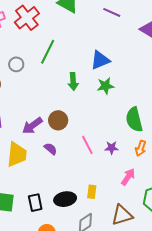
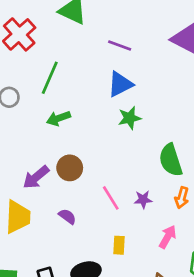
purple line: (112, 12) -> (120, 45), moved
green arrow: (73, 82) -> (59, 118), moved, turned 78
purple semicircle: (51, 149) -> (67, 216), moved
yellow rectangle: (92, 192) -> (119, 245), moved

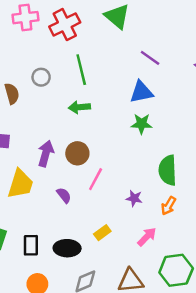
green line: (50, 78) -> (81, 70), turned -52
purple arrow: (36, 177) -> (46, 153), turned 130
pink line: (111, 198) -> (96, 179), moved, turned 45
yellow rectangle: (119, 245) -> (102, 233), turned 35

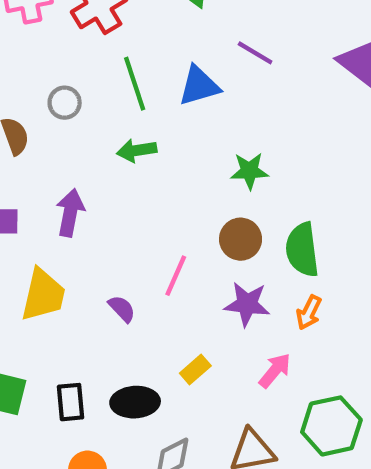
blue triangle: (141, 92) -> (199, 86), moved
purple arrow: (46, 153) -> (70, 213), moved
brown circle: (77, 153) -> (241, 239), moved
purple star: (134, 198) -> (247, 304), size x1.5

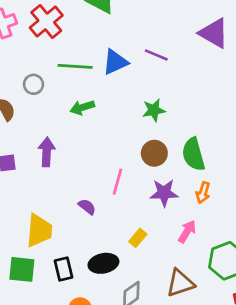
purple line: (255, 53) -> (156, 55), moved
green line: (135, 84) -> (75, 66), turned -60
yellow trapezoid: (43, 295) -> (39, 230), moved

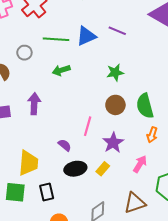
purple star: (164, 193) -> (113, 143), moved, turned -30
black ellipse: (103, 263) -> (75, 169), moved

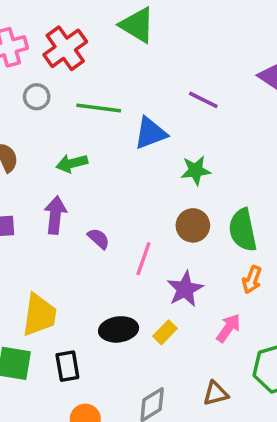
blue triangle: (86, 36) -> (151, 133), moved
gray circle: (24, 53) -> (37, 97), moved
green arrow: (61, 70) -> (72, 163), moved
purple semicircle: (65, 145) -> (99, 239), moved
brown triangle: (135, 203) -> (216, 394), size x0.7

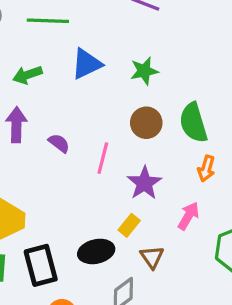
blue triangle: (151, 133) -> (87, 64), moved
black ellipse: (119, 329) -> (96, 251), moved
black rectangle: (67, 366) -> (41, 265), size x1.4
brown triangle: (216, 394) -> (152, 257), moved, turned -45

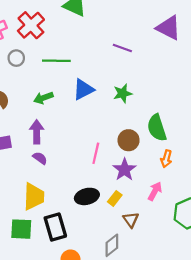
brown circle: (146, 123) -> (129, 140), moved
purple semicircle: (59, 143) -> (40, 158), moved
black ellipse: (96, 251) -> (87, 196), moved

